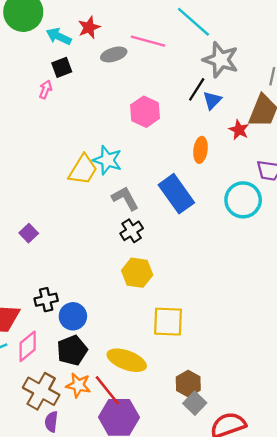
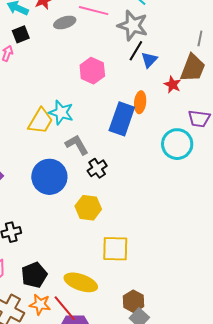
gray star: (221, 60) -> (133, 25), moved
blue rectangle: (176, 194) -> (122, 119), moved, turned 56
black cross: (132, 231) -> (97, 168), moved
blue circle: (73, 316) -> (49, 177), moved, size x1.5

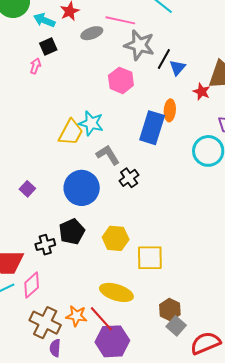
gray star: (133, 25) -> (139, 45), moved
yellow hexagon: (88, 208) -> (116, 238), moved
black pentagon: (34, 275) -> (72, 232), moved

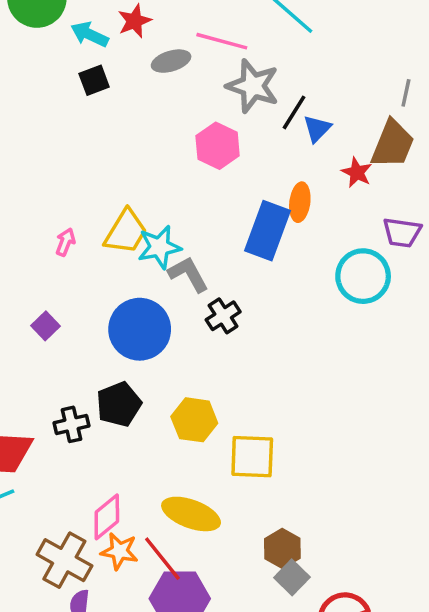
pink arrow: (35, 66) -> (65, 242), moved
cyan star: (91, 123) -> (159, 247), moved, turned -30
pink diamond: (32, 285) -> (107, 517), moved

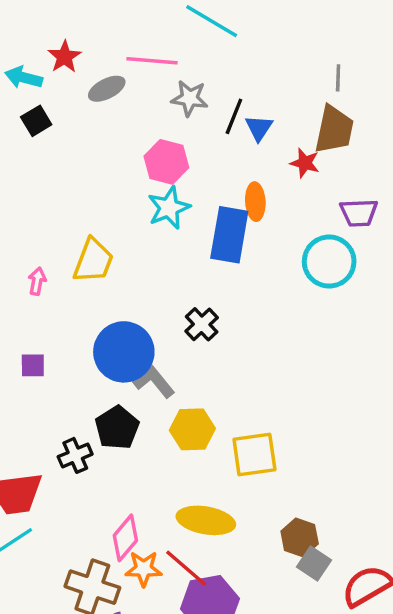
gray star: (253, 86) -> (190, 98), size x0.7
cyan star: (159, 247) -> (169, 208), moved
gray L-shape: (188, 274) -> (154, 382), moved
purple square: (46, 326) -> (33, 365), turned -36

